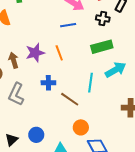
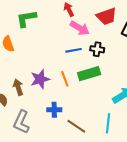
black cross: (103, 19) -> (97, 49), moved
green rectangle: (102, 47) -> (89, 74), moved
cyan line: (90, 83) -> (108, 123), moved

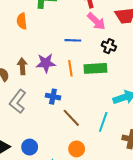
blue line: (74, 50) -> (73, 40), moved

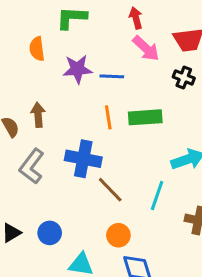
black cross: (109, 46) -> (184, 78), moved
purple star: (46, 63) -> (77, 69), moved
blue cross: (53, 97) -> (83, 159), size x1.6

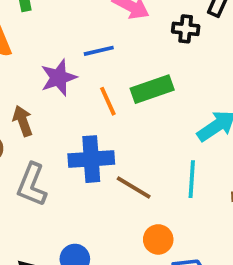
purple star: (77, 69) -> (59, 78), moved

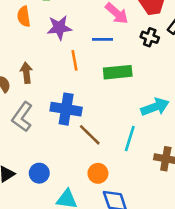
blue line: (99, 51) -> (103, 39), moved
purple star: (59, 78) -> (59, 28), moved
orange line: (108, 101) -> (74, 60), moved

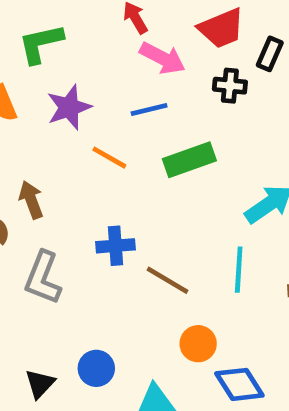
orange line: (74, 60) -> (109, 158), turned -36
blue cross: (66, 109) -> (115, 246), size x0.7

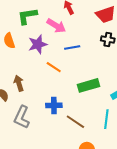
pink arrow: (162, 58) -> (56, 26), moved
green rectangle: (189, 160) -> (88, 85), moved

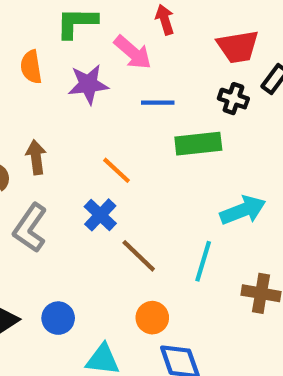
orange line: (54, 67) -> (117, 170), moved
green rectangle: (88, 85) -> (198, 144), moved
blue cross: (54, 105) -> (100, 215), turned 35

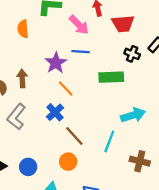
red trapezoid: (238, 47) -> (123, 24), moved
purple star: (88, 84) -> (56, 63), moved, turned -30
blue line: (158, 103) -> (81, 52), moved
orange circle: (152, 318) -> (68, 162), moved

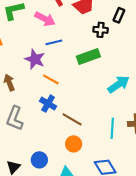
cyan line: (109, 141) -> (112, 128), moved

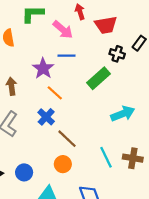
green rectangle: (88, 57) -> (98, 78), turned -35
cyan line: (112, 128) -> (106, 157), turned -42

